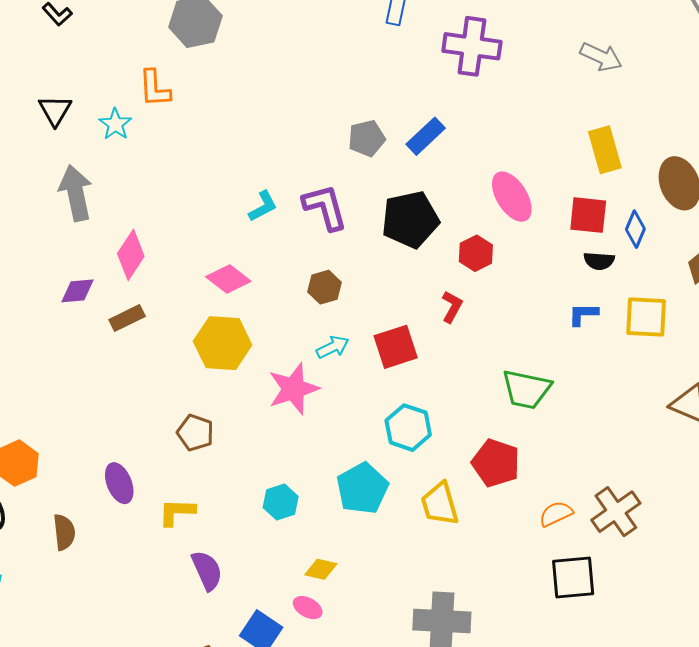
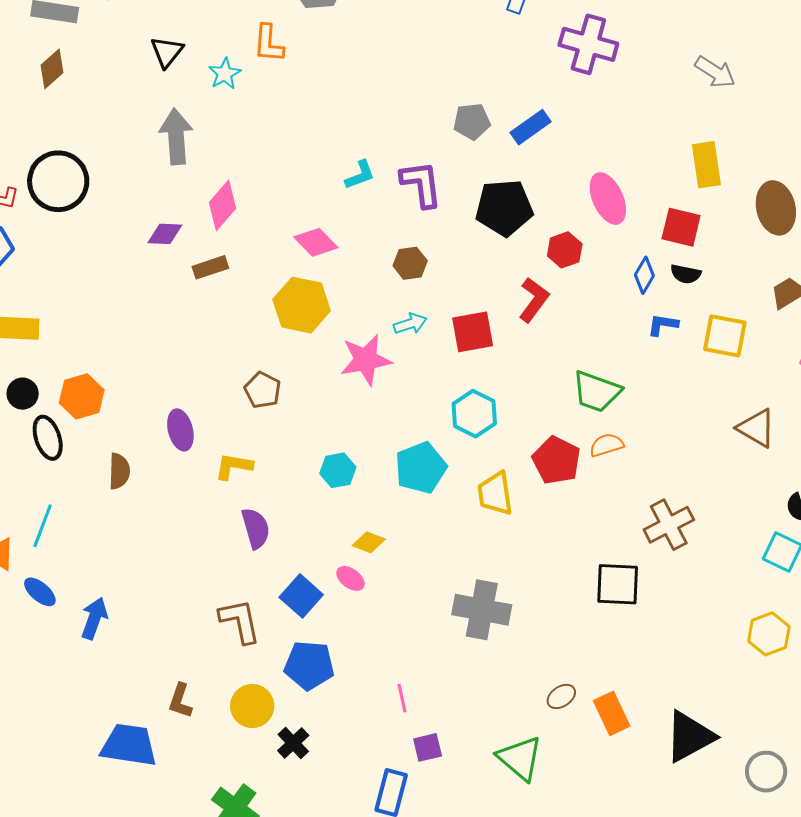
blue diamond: (635, 229) -> (644, 275), moved
red L-shape: (452, 307) -> (534, 300), size x1.4
orange semicircle: (556, 514) -> (607, 445), moved

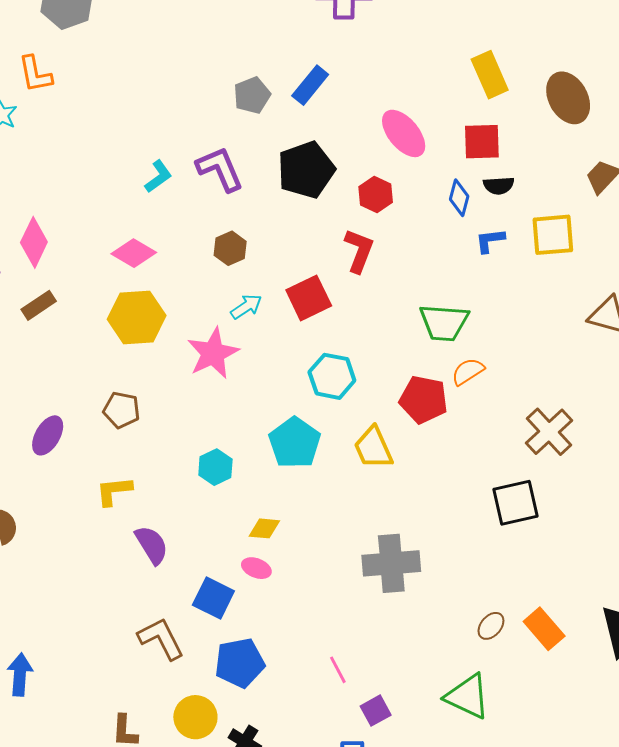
purple ellipse: (180, 430) -> (48, 435), moved, turned 60

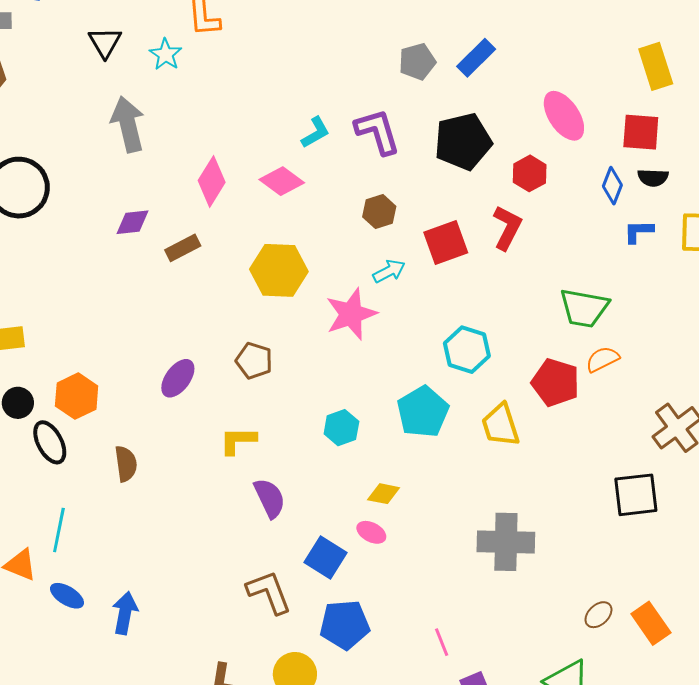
pink diamond: (34, 242) -> (212, 181), moved
pink diamond: (134, 253) -> (282, 181), moved
red square: (309, 298) -> (446, 242), moved

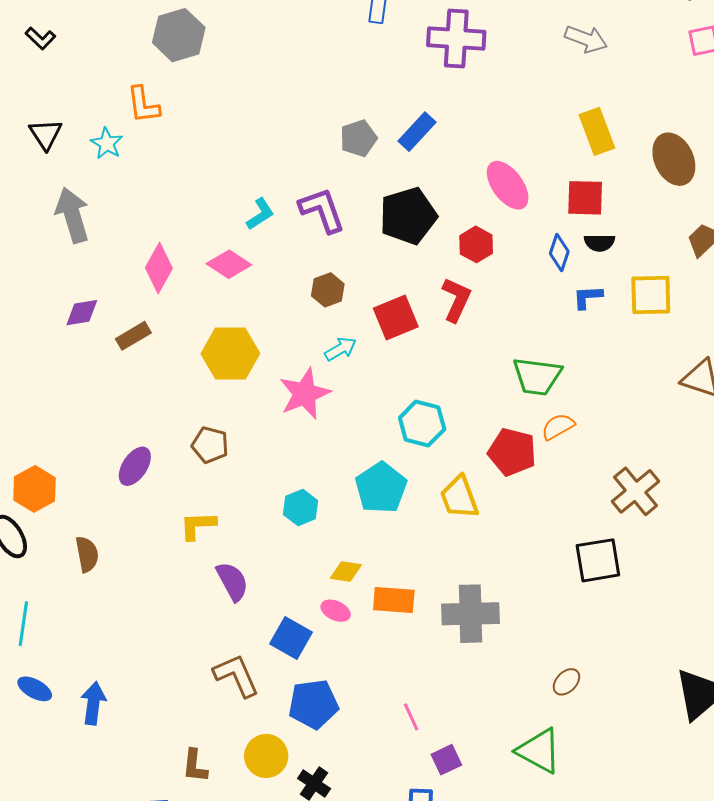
orange rectangle: (651, 623) -> (394, 600), moved, turned -48

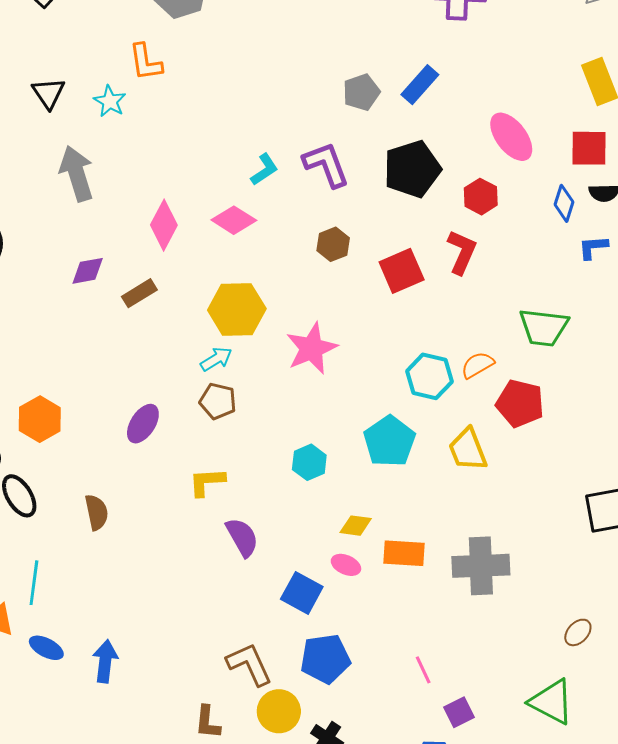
cyan arrow: (341, 349) -> (216, 359), moved
orange semicircle: (558, 426) -> (477, 365), moved
orange hexagon: (35, 489) -> (40, 419), moved
brown L-shape: (236, 675) -> (249, 664), moved

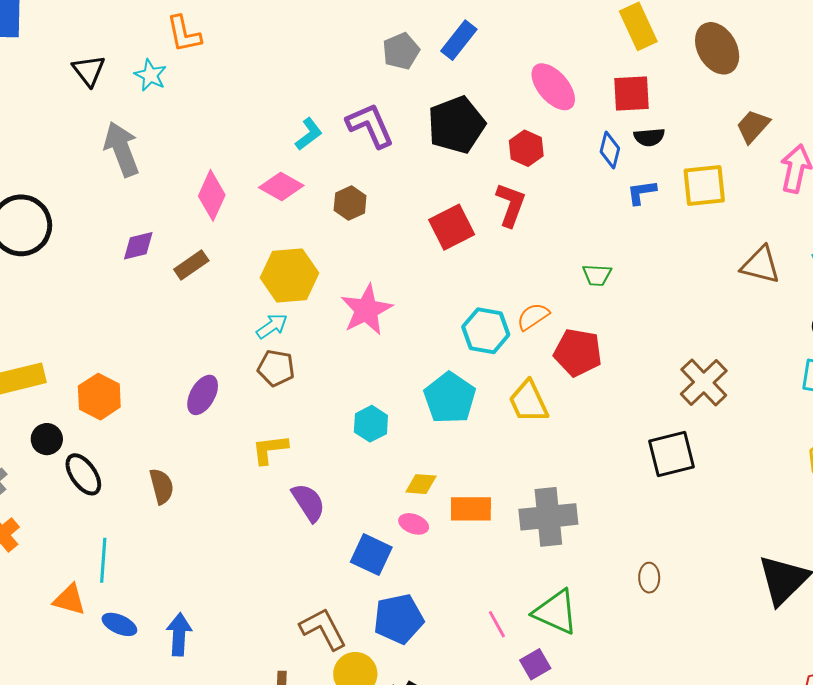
brown hexagon: (333, 244) -> (350, 203), moved
green trapezoid: (544, 327) -> (597, 275), size x0.6
brown ellipse: (578, 632) -> (649, 578), turned -40
green triangle: (551, 702) -> (556, 612), moved

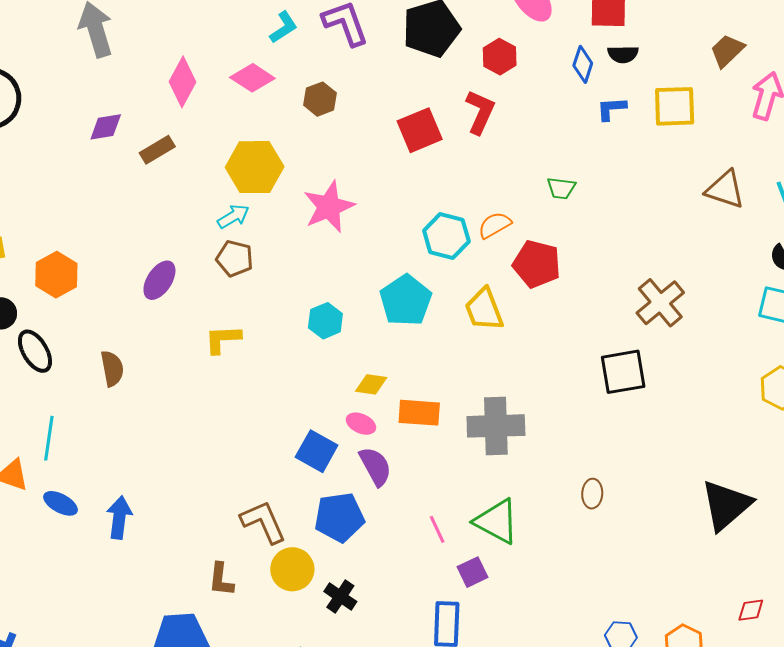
purple semicircle: (308, 502) -> (375, 466), moved

